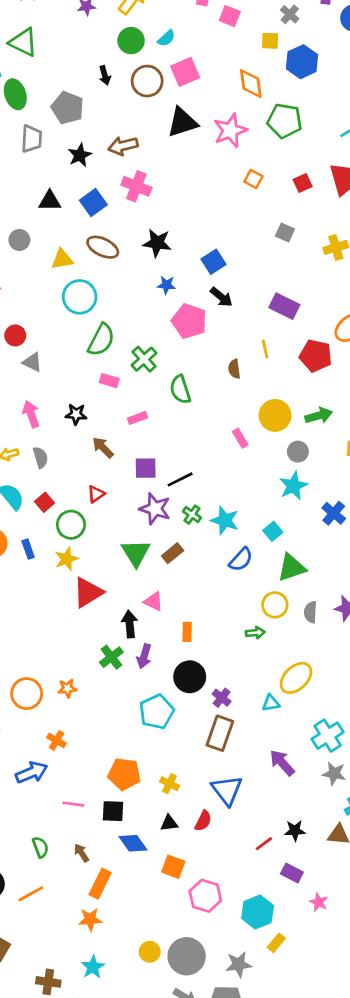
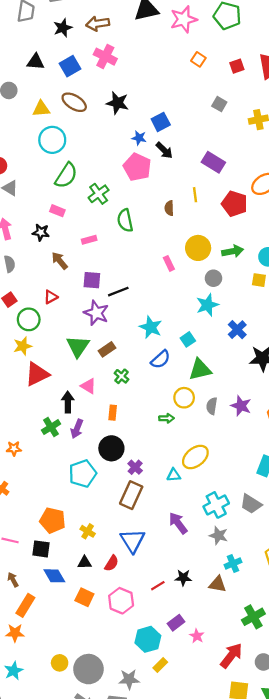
blue star: (166, 285) -> (139, 138), moved
pink rectangle: (109, 381) -> (57, 211), moved
green cross: (192, 515) -> (121, 376), moved
purple rectangle: (292, 873) -> (176, 623), moved, turned -70
pink hexagon: (205, 896) -> (121, 601), moved

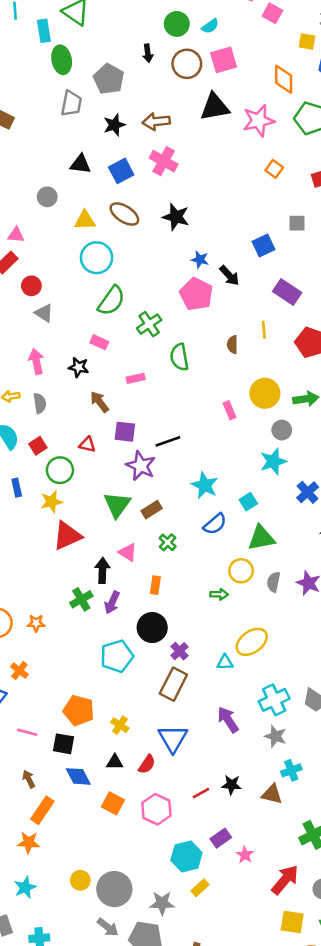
gray square: (219, 104) -> (297, 223), turned -32
blue square: (161, 122) -> (264, 245), moved
purple square: (92, 280) -> (125, 432), moved
red triangle: (51, 297) -> (87, 445), turned 40

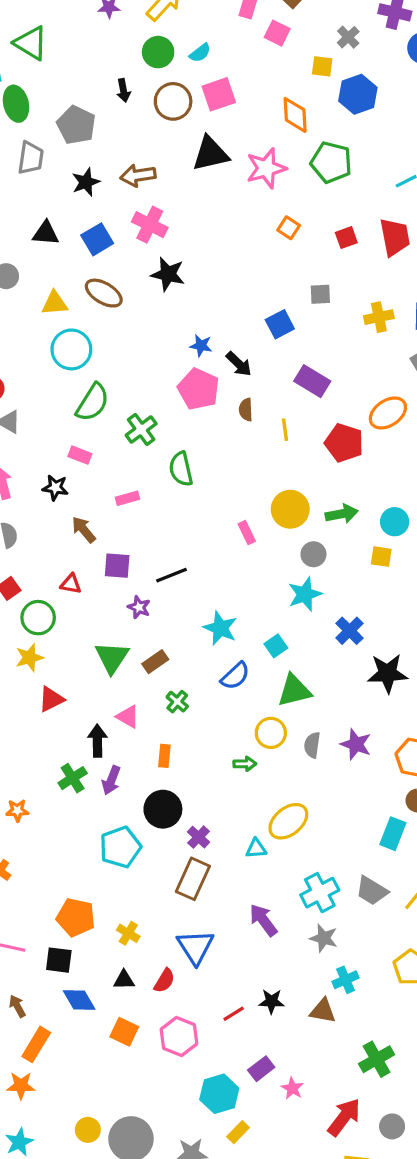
black star: (176, 217) -> (168, 274), moved
brown semicircle: (232, 345) -> (246, 410), moved
purple star: (141, 466) -> (139, 607), size x0.6
red triangle: (67, 536) -> (51, 699), size x0.7

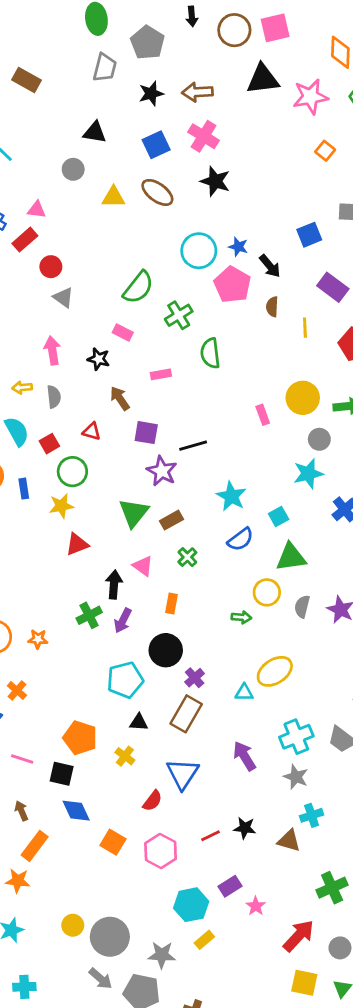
black triangle: (46, 233) -> (95, 132), moved
cyan circle: (71, 349) -> (199, 251), moved
red triangle: (71, 584) -> (92, 431), moved
purple star: (139, 607) -> (162, 471), size x1.5
black triangle: (124, 980) -> (139, 722), moved

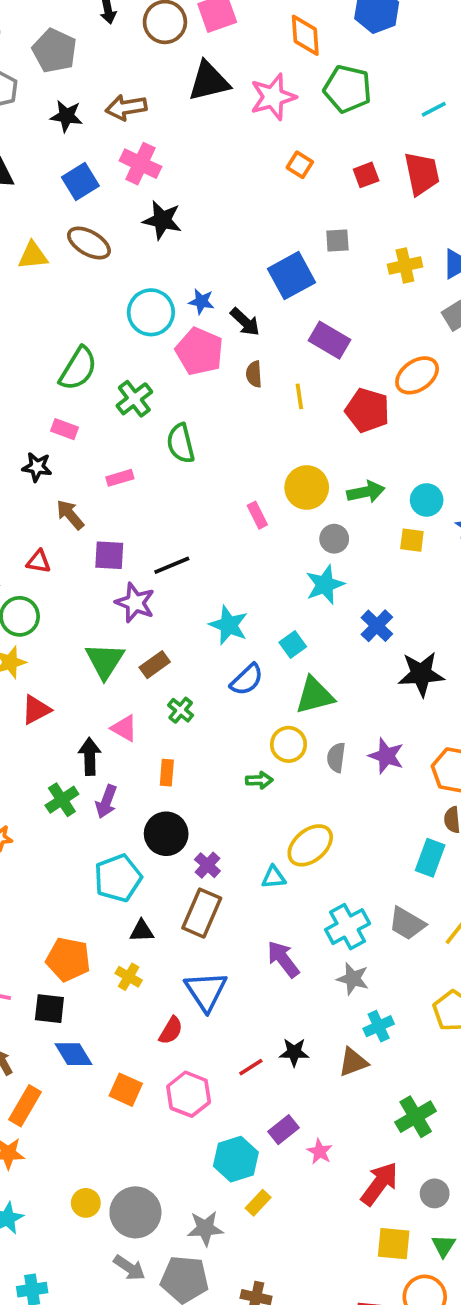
black star: (151, 94) -> (66, 116), turned 30
blue square: (309, 235) -> (291, 276), size x1.4
brown triangle: (289, 841) -> (353, 1062), turned -30

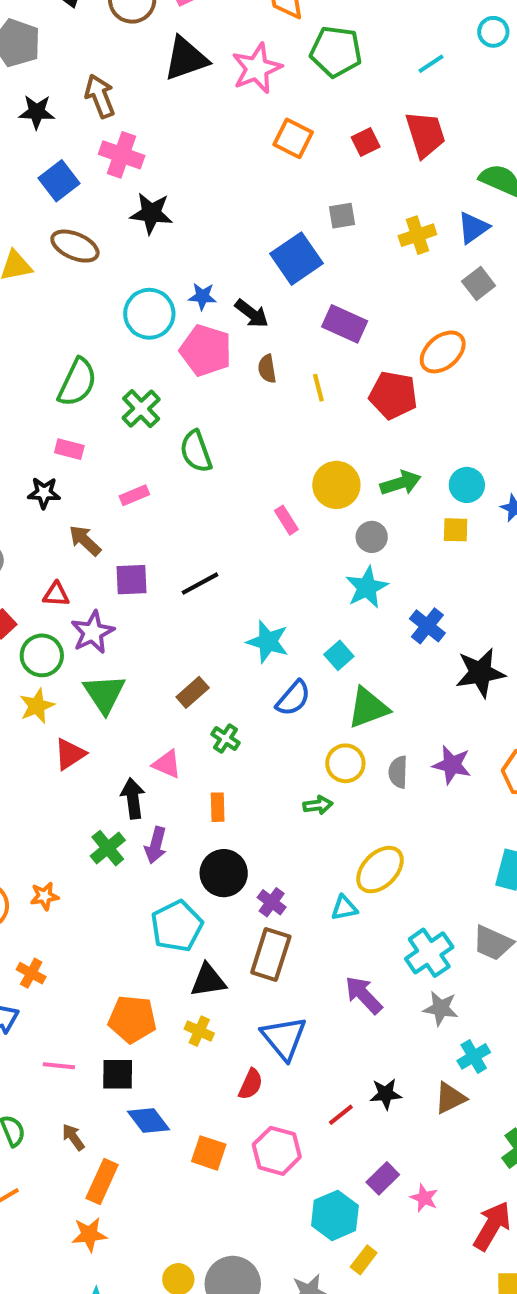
brown arrow: (126, 107) -> (100, 96), turned 84
orange square: (300, 165) -> (293, 138), size x1.4
purple star: (135, 603) -> (93, 632), moved, turned 30
green triangle: (105, 661) -> (104, 694), moved
black triangle: (142, 931) -> (208, 980), size x1.4

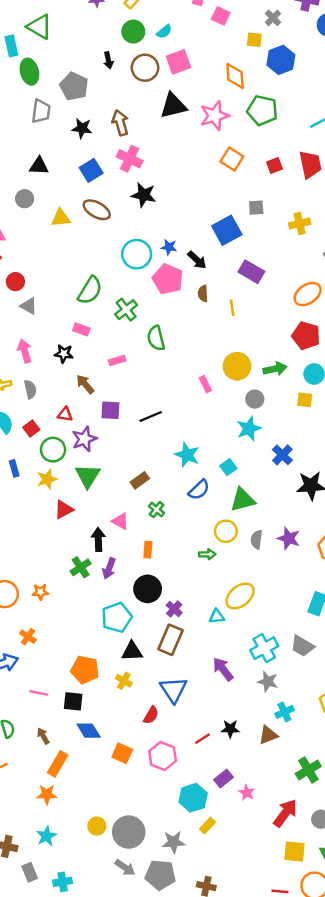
red pentagon: (393, 395) -> (306, 336), moved

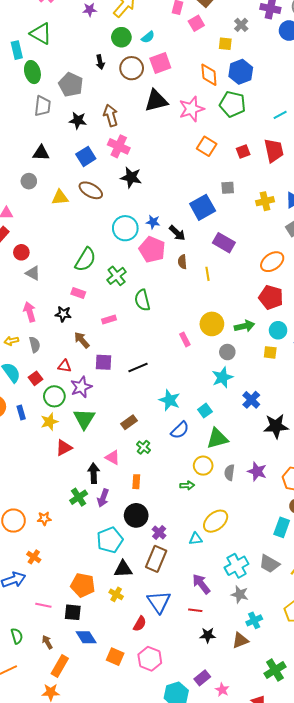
pink square: (221, 16) -> (196, 23), turned 35
blue hexagon: (281, 60) -> (241, 72), moved
red line: (202, 739) -> (195, 610), moved, turned 40

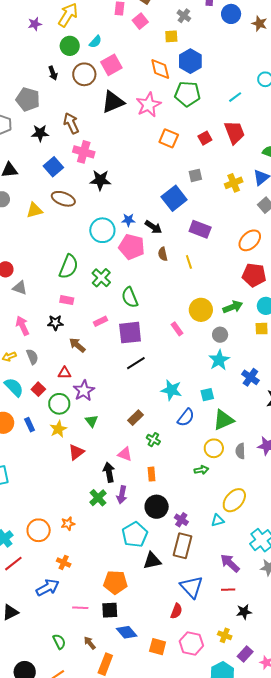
purple square: (103, 362) -> (130, 333), moved, size x1.4
cyan square: (205, 411) -> (207, 395), turned 32
green triangle: (84, 419) -> (92, 421), size x0.6
yellow cross: (116, 594) -> (225, 635), moved

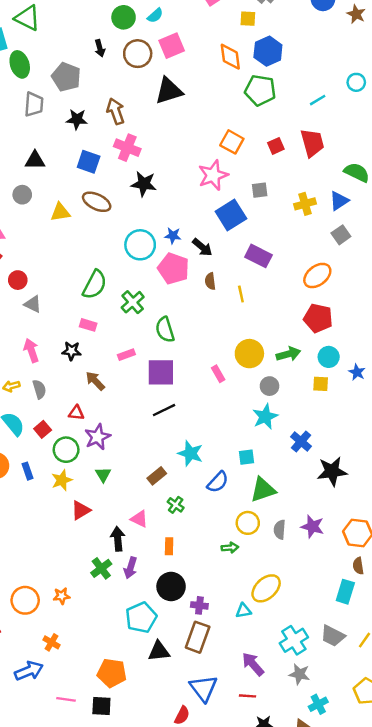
pink star: (148, 105) -> (213, 175), moved
blue square: (53, 167) -> (89, 162), turned -36
cyan star: (171, 390) -> (190, 453), moved
purple cross: (181, 520) -> (199, 605), turned -32

